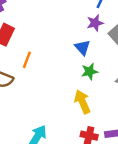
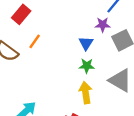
yellow arrow: (82, 102) -> (86, 93), moved

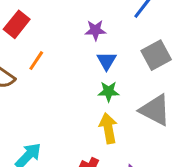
purple star: (103, 25) -> (95, 30), moved

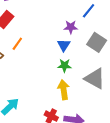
purple star: (95, 30) -> (71, 27), moved
gray square: (156, 55) -> (97, 42), turned -30

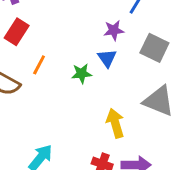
green star: (64, 66) -> (82, 74), moved

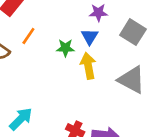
yellow arrow: (115, 123) -> (88, 66), moved

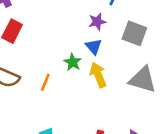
orange line: (28, 36) -> (45, 82), moved
green star: (65, 48) -> (73, 62), turned -30

